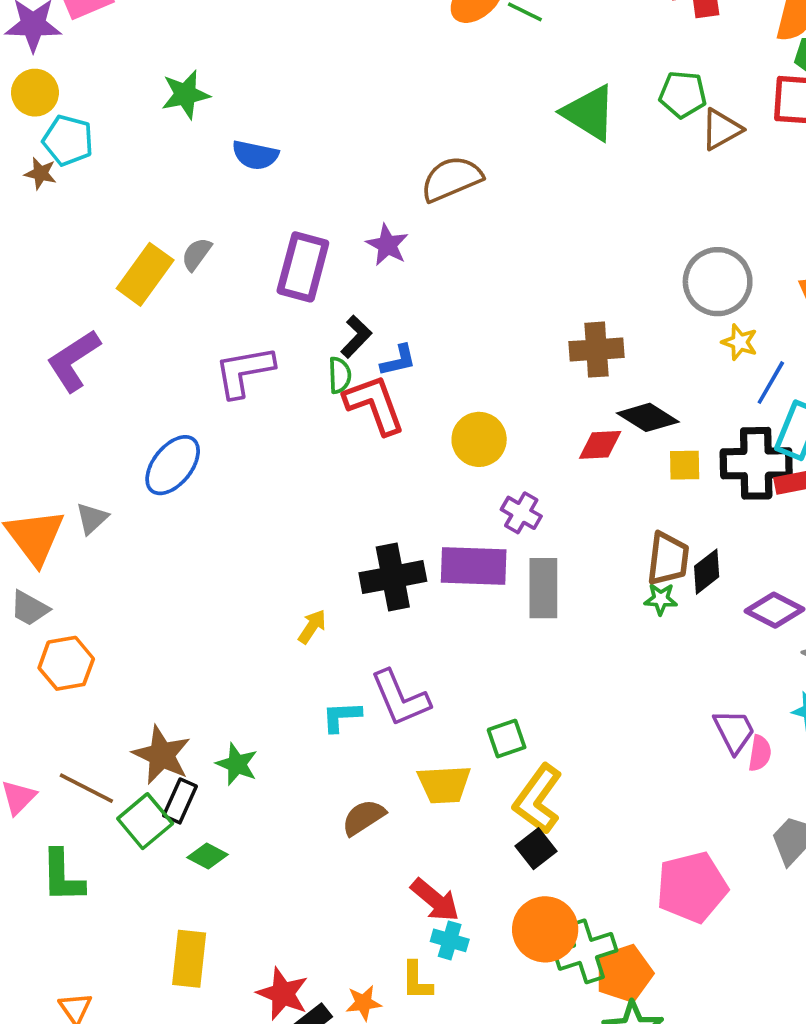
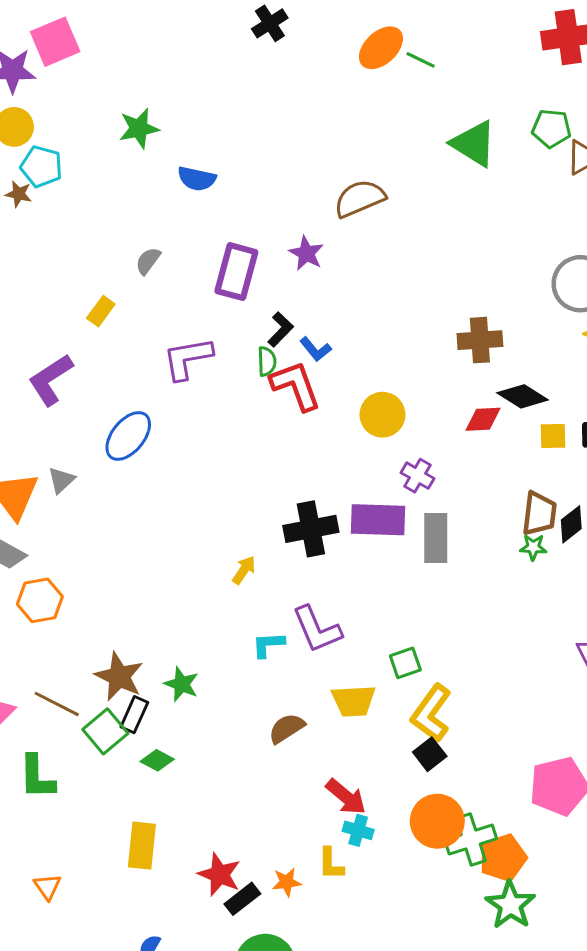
yellow rectangle: (145, 274) -> (101, 311), moved, size x0.6
purple L-shape: (74, 361) -> (51, 380), moved
blue L-shape: (398, 361) -> (315, 349), turned 64

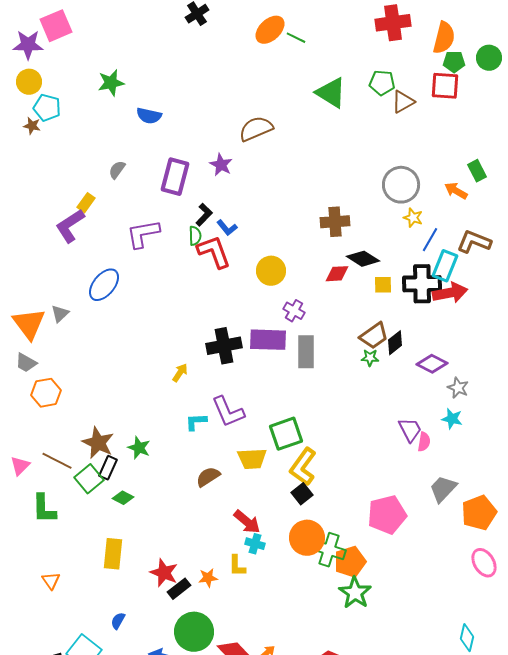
purple L-shape: (51, 380) -> (70, 226), moved
brown trapezoid: (539, 514) -> (374, 336), turned 48
green square: (405, 663) -> (286, 434), size x1.6
green cross: (471, 839) -> (329, 550), turned 36

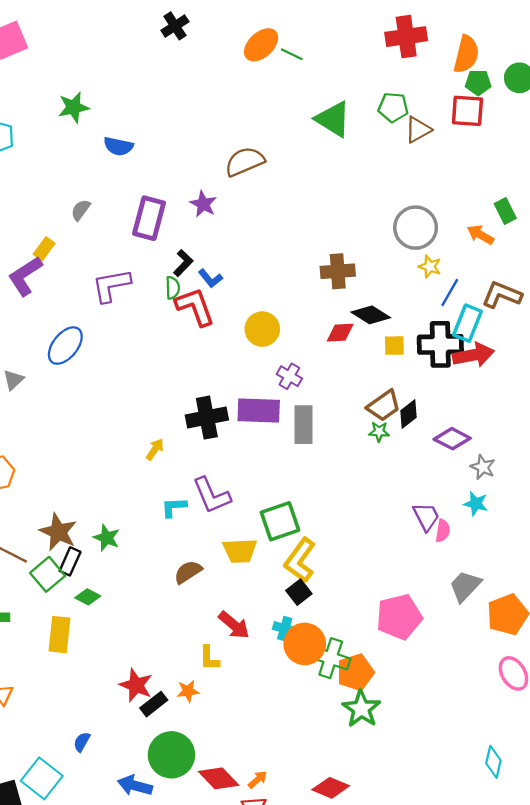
cyan cross: (255, 544) -> (285, 629), moved
yellow rectangle: (113, 554) -> (59, 635), moved
yellow L-shape: (237, 566) -> (209, 658), moved

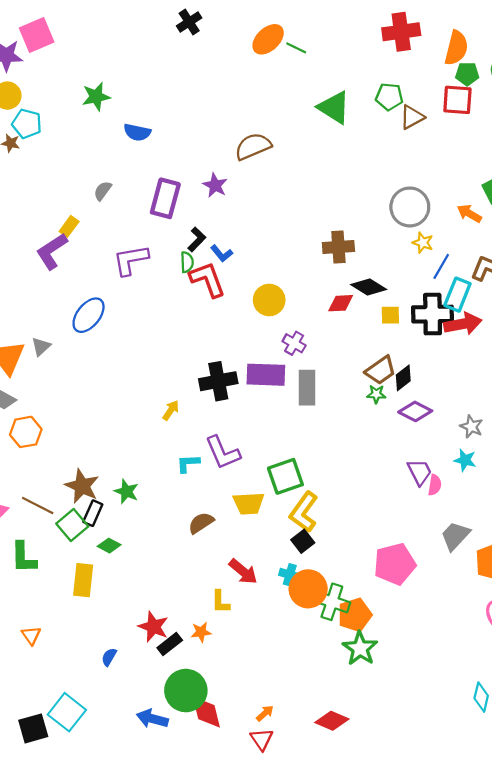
purple diamond: (452, 439) -> (415, 411), moved
blue semicircle: (82, 742) -> (109, 657), moved
red diamond: (219, 778) -> (206, 712), moved, turned 30

